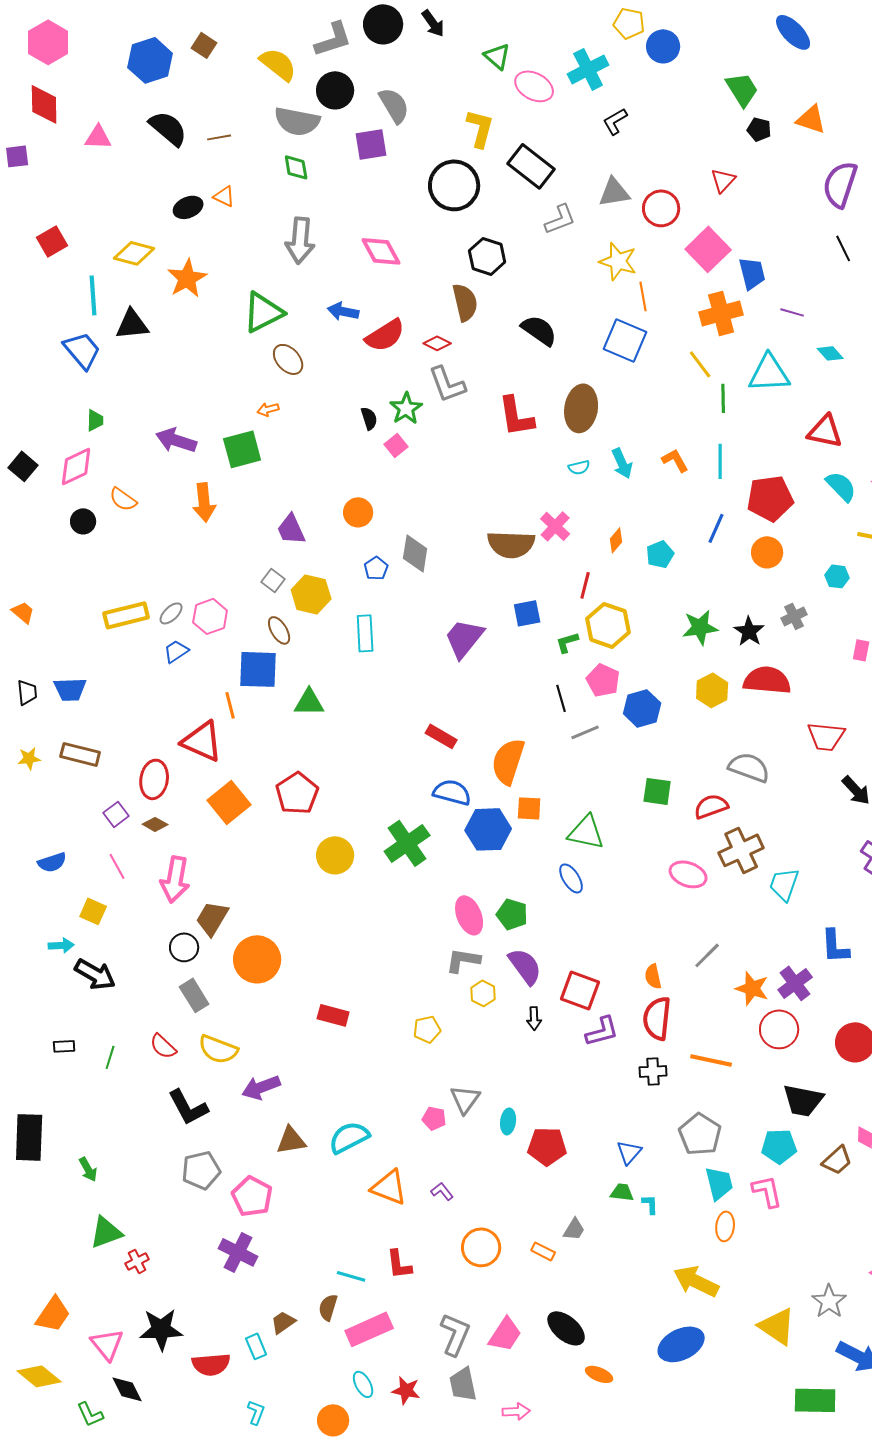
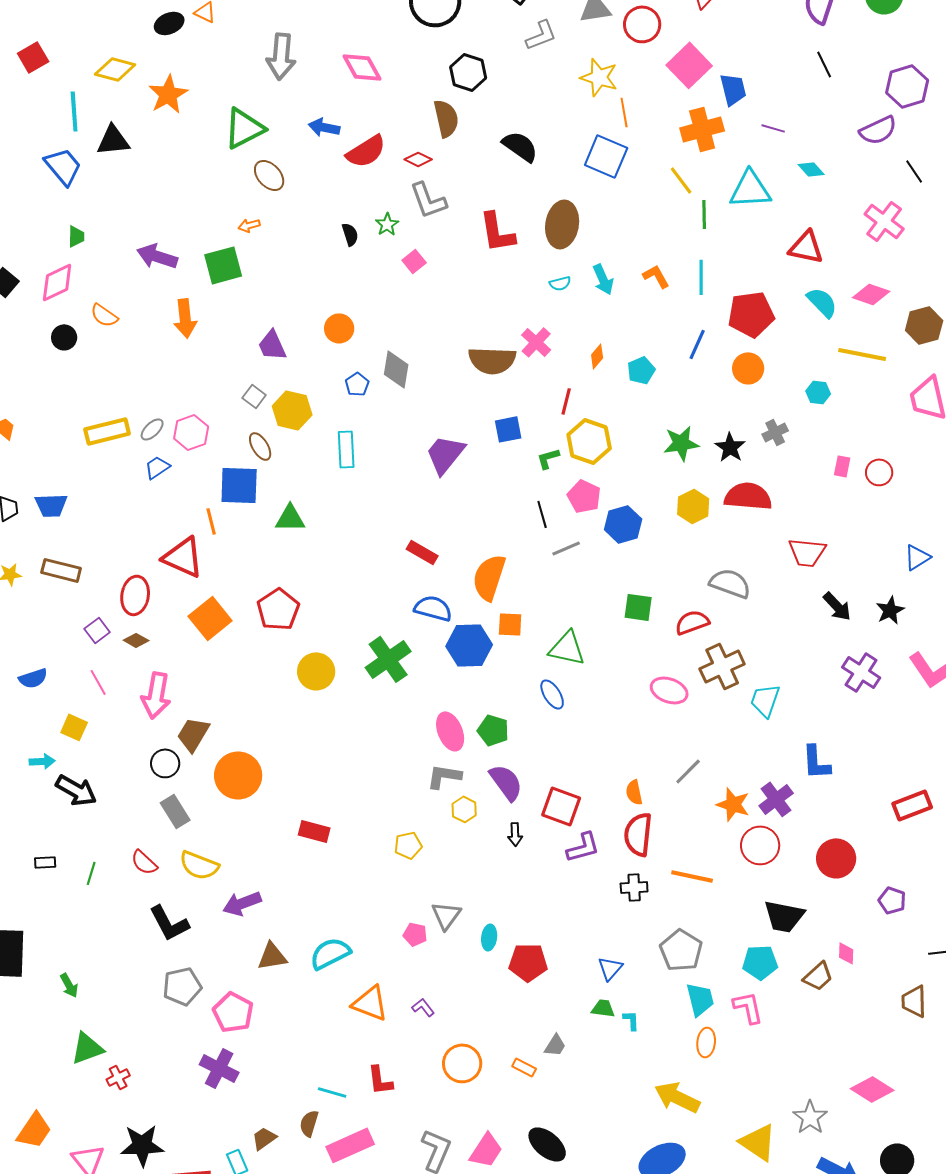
green star: (406, 408) -> (387, 224), size x0.7
pink square: (396, 445) -> (414, 261), moved

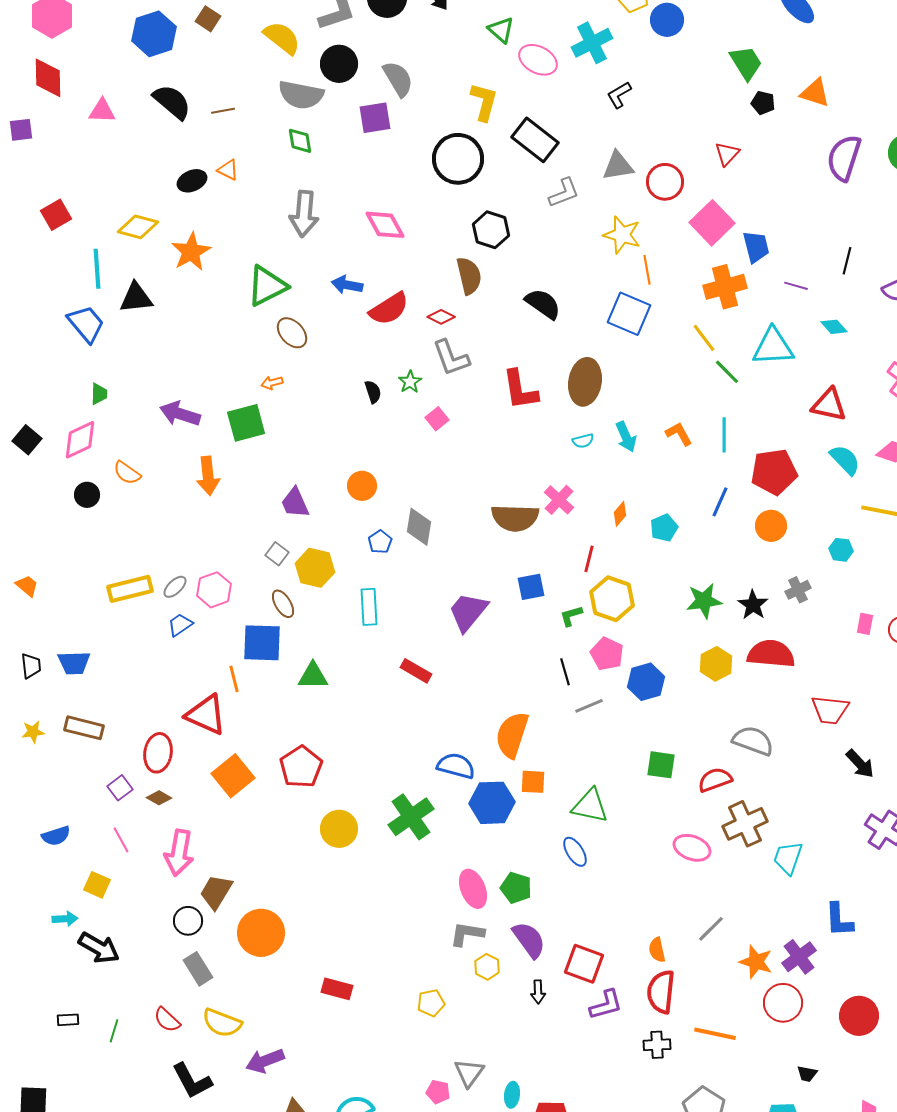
black line: (824, 64) -> (847, 261), moved, turned 40
green line: (704, 214) -> (727, 372), turned -44
red rectangle: (422, 552) -> (416, 671), moved
black trapezoid: (784, 916) -> (807, 1074), size x0.5

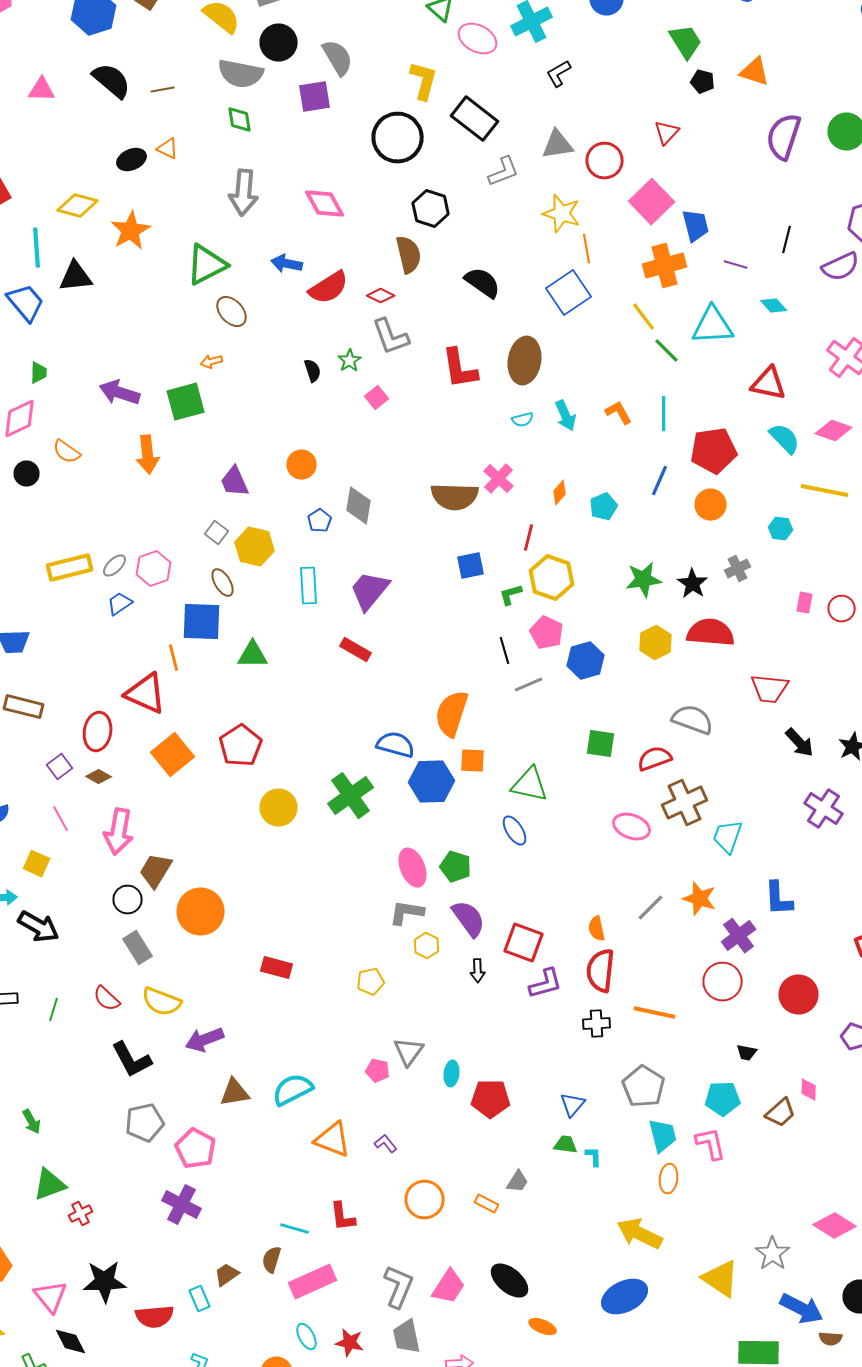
blue square: (629, 314) -> (569, 293), turned 33
purple trapezoid: (468, 612) -> (370, 591), moved
orange star: (756, 962) -> (700, 899), moved

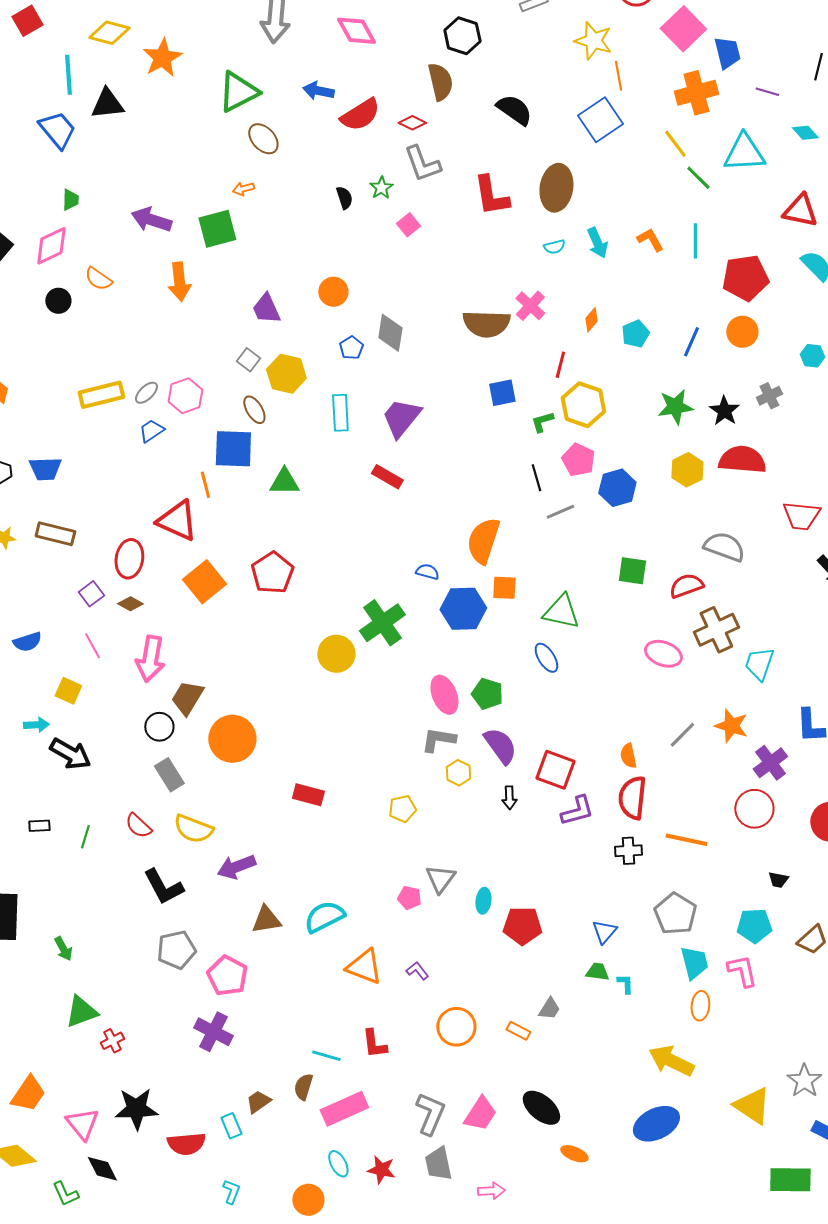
blue line: (660, 481) -> (691, 342), moved
blue semicircle: (396, 745) -> (427, 572), size x0.6
yellow circle: (279, 808) -> (336, 654), moved

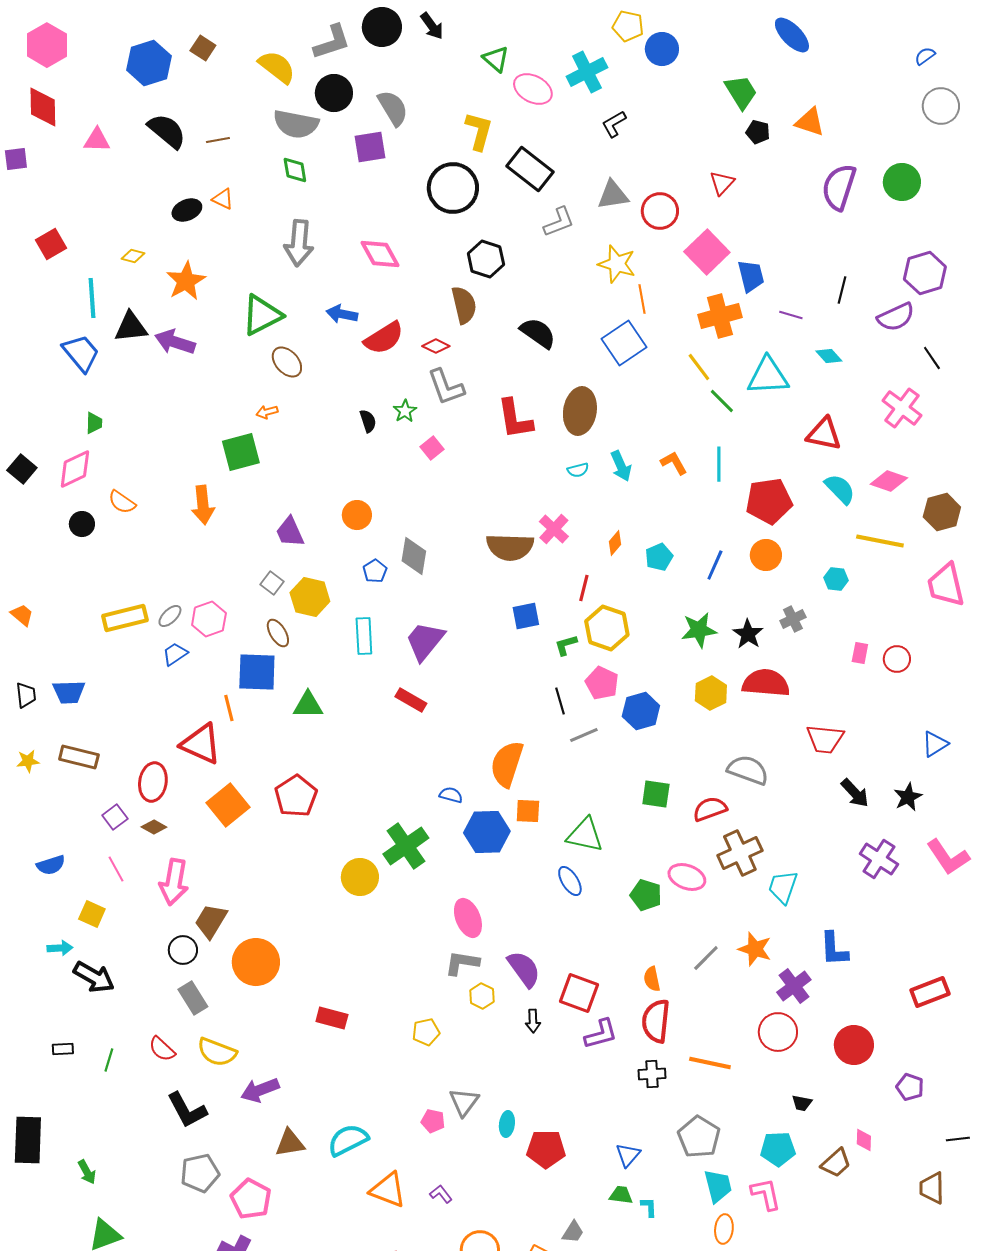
yellow diamond: (109, 33) -> (133, 256), size x0.6
purple arrow: (151, 220) -> (175, 342), moved
green pentagon: (487, 694) -> (646, 895), moved

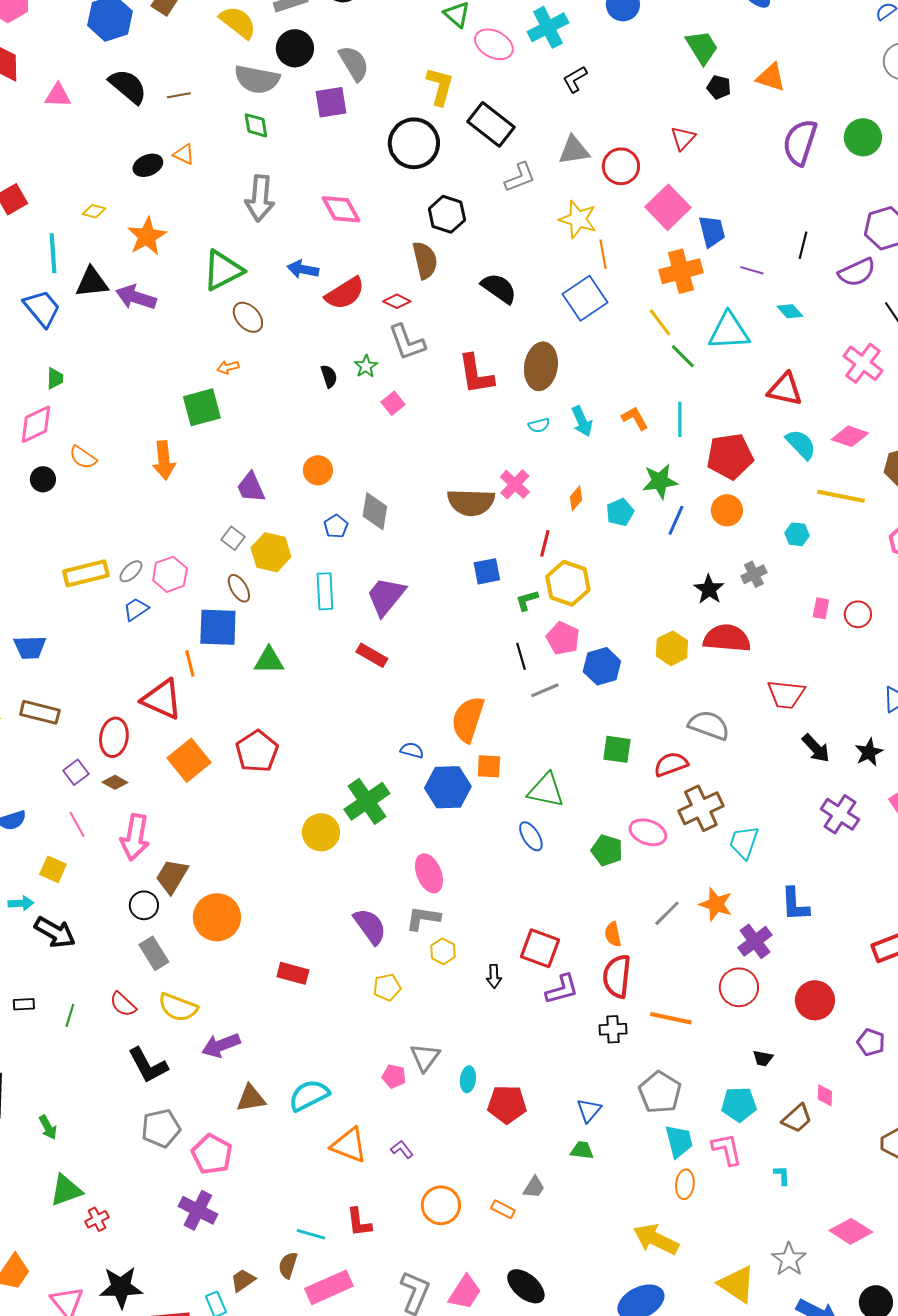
green star: (699, 630) -> (660, 481), moved
purple semicircle: (524, 969) -> (370, 926), moved
cyan L-shape: (649, 1207) -> (782, 1175), moved

